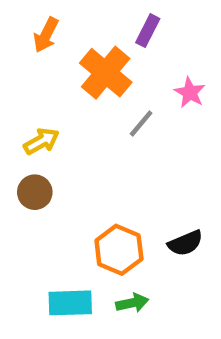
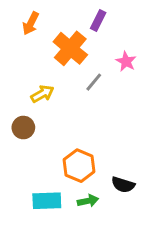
yellow arrow: (41, 141) -> (42, 94), moved
black semicircle: (185, 243) -> (123, 185), moved, turned 40

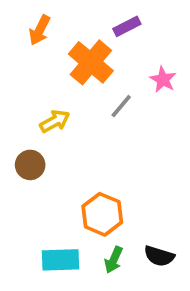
purple rectangle: (98, 20) -> (127, 26), turned 36
black semicircle: (123, 185) -> (159, 256), moved
green arrow: (88, 201) -> (114, 260), turned 126

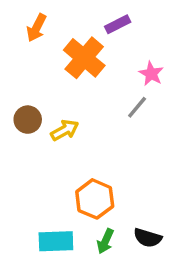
gray line: (121, 106) -> (137, 107), moved
yellow arrow: (55, 121) -> (65, 130), moved
brown circle: (30, 165) -> (28, 120), moved

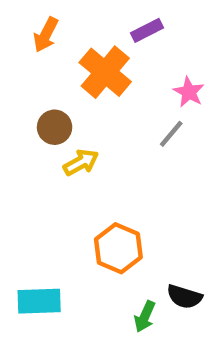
brown circle: (28, 120) -> (55, 127), moved
cyan rectangle: (56, 241) -> (39, 301), moved
green arrow: (105, 241) -> (145, 317), moved

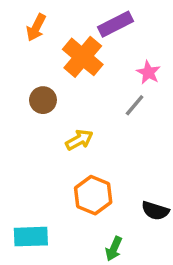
purple rectangle: (147, 30) -> (116, 24), size x1.4
yellow arrow: (81, 162) -> (79, 140), moved
black semicircle: (184, 297) -> (155, 211), moved

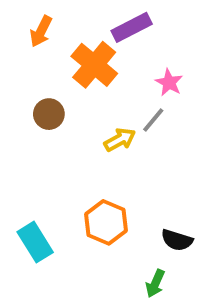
yellow arrow: (79, 140) -> (120, 140), moved
cyan rectangle: (31, 237) -> (35, 242), moved, turned 60
green arrow: (114, 249) -> (155, 283), moved

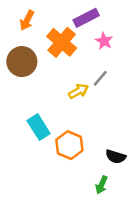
pink star: (169, 83) -> (104, 41), moved
brown circle: (49, 114) -> (22, 62), moved, size x1.5
cyan rectangle: (35, 242) -> (39, 127), moved

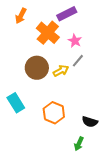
pink star: (104, 41) -> (75, 41), moved
brown circle: (22, 62) -> (37, 68), moved
cyan rectangle: (39, 127) -> (16, 103), moved

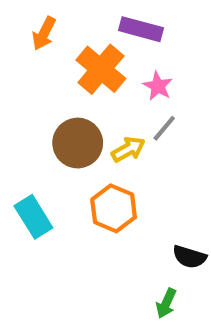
purple rectangle: (67, 14) -> (141, 29), turned 42
orange hexagon: (54, 113) -> (114, 208), moved

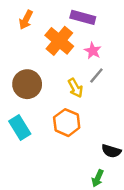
brown circle: (78, 143) -> (27, 84), moved
yellow arrow: (128, 149) -> (75, 88), turned 90

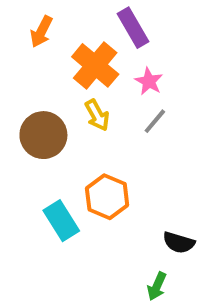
purple rectangle: (83, 17) -> (133, 28), turned 45
yellow arrow: (75, 88) -> (97, 115), moved
cyan rectangle: (20, 127) -> (61, 221), moved

